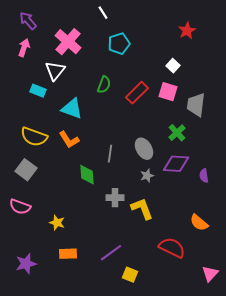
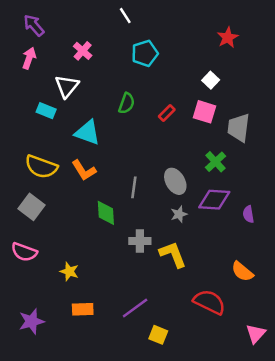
pink cross: (68, 42) -> (83, 51), size x0.6
red rectangle: (137, 93) -> (167, 113), size x0.6

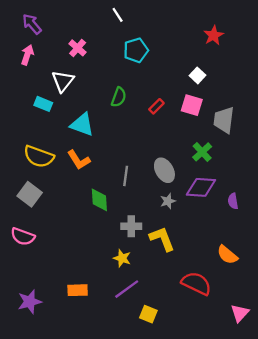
yellow star: (69, 271) -> (122, 258), moved

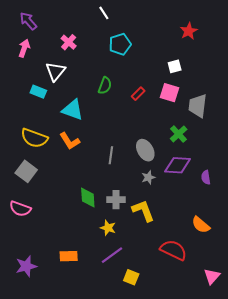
white square: (198, 75) -> (175, 66), turned 32
green diamond: (99, 200) -> (88, 198), moved

